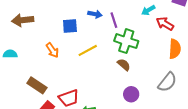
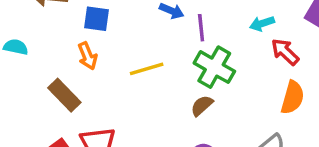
blue square: (70, 26) -> (96, 19), moved
brown semicircle: (124, 65) -> (202, 106), turned -96
brown rectangle: (37, 85) -> (64, 95), moved

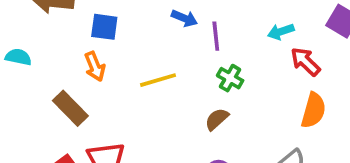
green cross: (214, 67) -> (230, 78), size x0.6

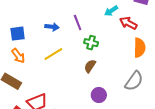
blue arrow: (184, 18) -> (52, 27), moved

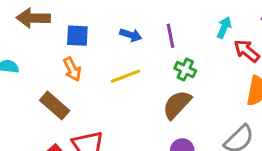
cyan arrow: (111, 11) -> (224, 27), turned 136
brown semicircle: (90, 66) -> (177, 105), size x1.5

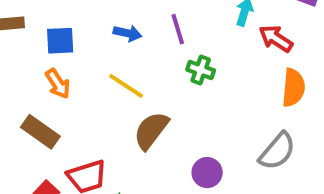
yellow line: (125, 76) -> (126, 86), turned 60
brown semicircle: (177, 105) -> (151, 130), moved

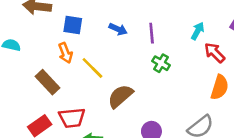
yellow line: (126, 86) -> (92, 68), moved

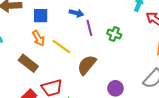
purple line: (152, 33) -> (89, 28), moved

